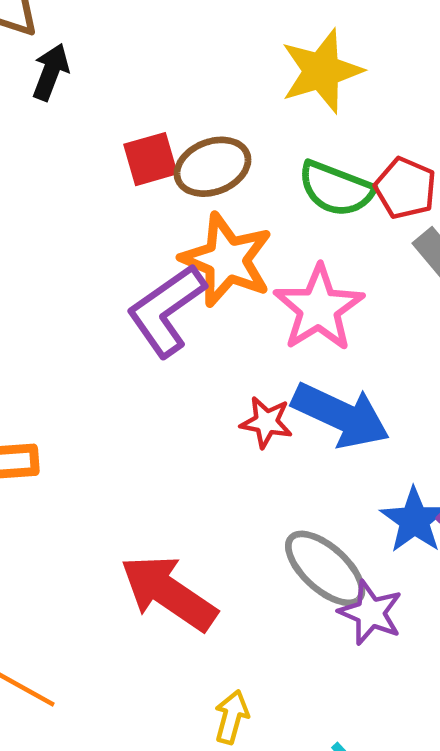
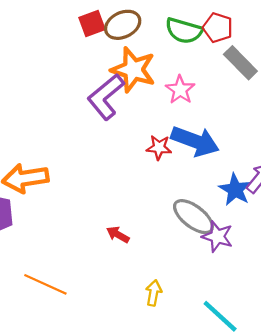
pink star: (319, 308) -> (180, 90), size x0.7
red arrow: (169, 593) -> (118, 235), size x0.5

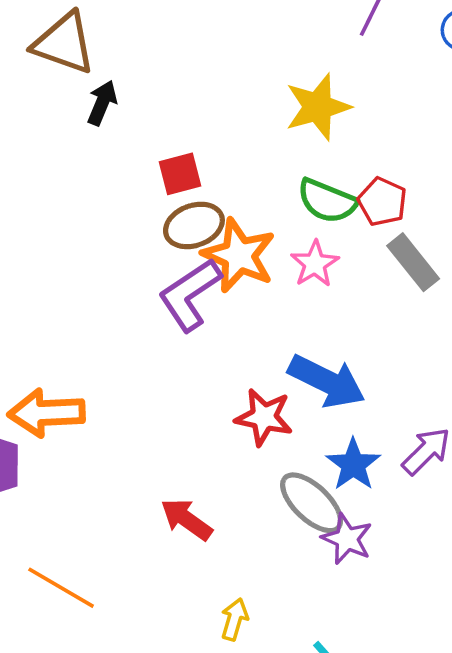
brown ellipse: (123, 25) -> (194, 225), moved
pink star: (180, 90) -> (315, 264), moved
red star: (159, 147) -> (264, 417), moved, size x1.4
blue star: (235, 190) -> (353, 465), moved
red arrow: (118, 235) -> (186, 519), size x1.4

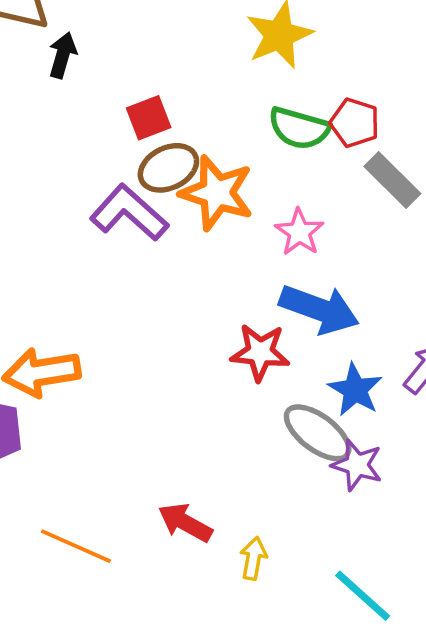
pink star: (315, 264) -> (299, 232), moved
purple L-shape: (190, 295) -> (129, 213), moved, turned 82
red arrow: (186, 519) -> (185, 523), moved

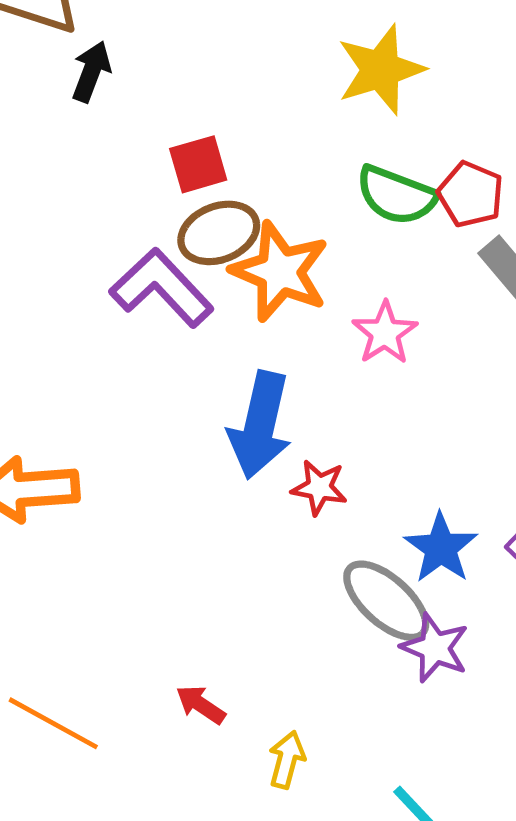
blue arrow: (319, 309) -> (260, 425), moved, turned 78
red star: (260, 352) -> (319, 488), size x0.7
red arrow: (185, 523) -> (201, 705), size x0.7

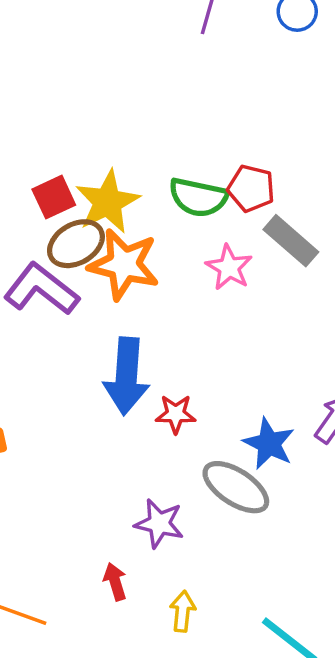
yellow star: (381, 70) -> (107, 202), moved
pink star: (385, 333) -> (229, 267), moved
purple star: (435, 648) -> (159, 524), moved
red arrow: (201, 705) -> (115, 582), turned 48

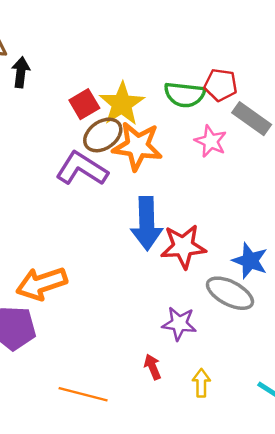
red star: (176, 414) -> (183, 246), size x1.6

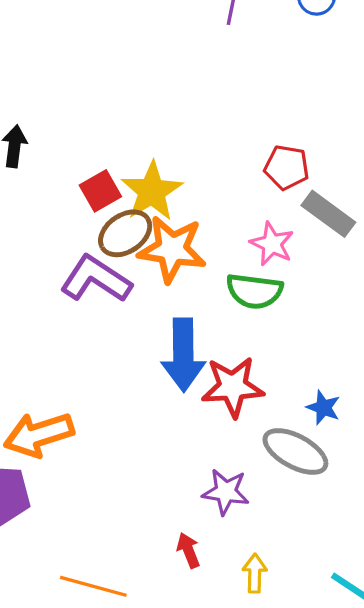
green semicircle: (185, 95) -> (254, 291), moved
blue star: (250, 261) -> (323, 408), size x0.7

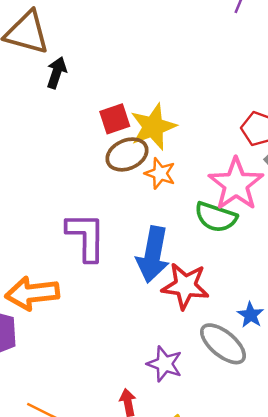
pink star: (272, 244) -> (236, 184), size x1.6
orange star: (172, 249) -> (160, 173), size x0.6
purple L-shape: (96, 279) -> (86, 237), moved, turned 46

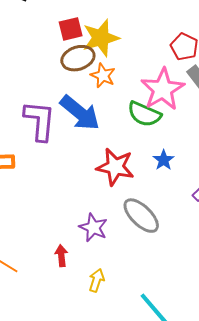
blue arrow: (153, 254) -> (80, 113), moved, turned -66
blue star: (251, 315) -> (164, 160), moved

